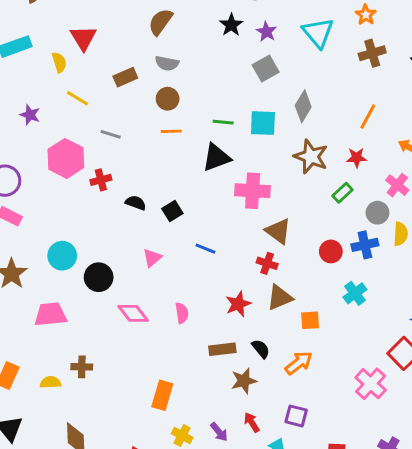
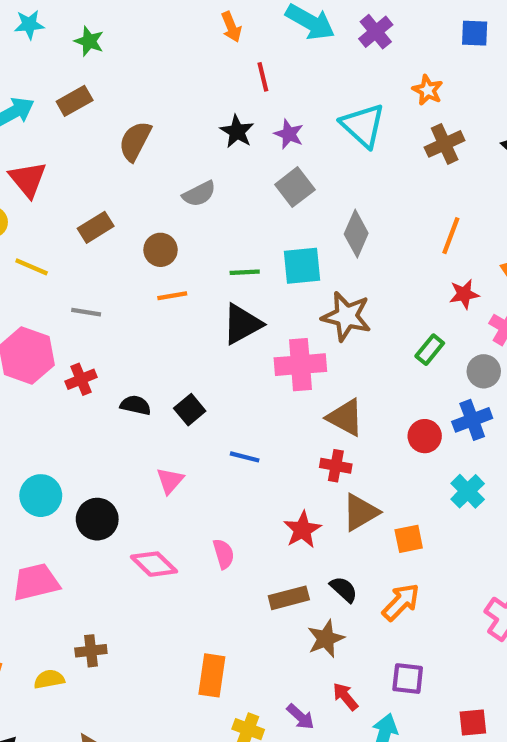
gray semicircle: (167, 63) -> (199, 194), moved, turned -30
brown star: (311, 157) -> (346, 316), moved
red star: (357, 158) -> (464, 294), moved

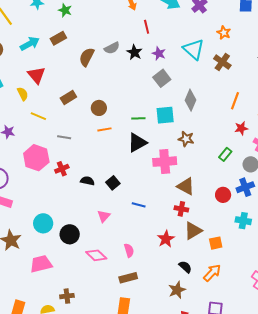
brown cross: (445, 144) -> (222, 62), moved, turned -30
gray semicircle: (199, 194) -> (112, 48), moved
brown star: (346, 316) -> (186, 139), size x0.7
cyan cross: (468, 491) -> (243, 221), turned -35
brown rectangle: (289, 598) -> (128, 278), moved

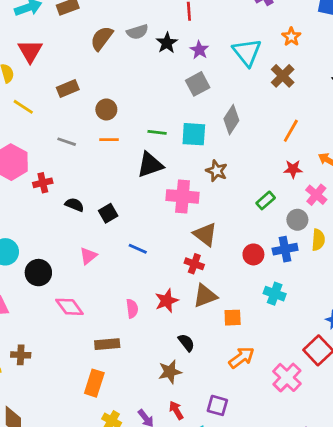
gray line: (64, 137) -> (67, 142), moved
pink semicircle: (129, 250) -> (132, 309), moved
orange arrow: (212, 273) -> (242, 358), moved

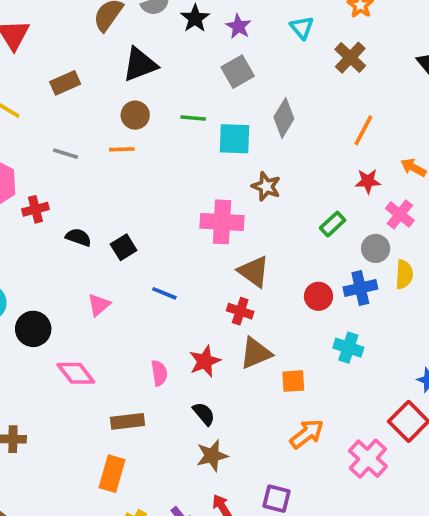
cyan triangle: (247, 52) -> (302, 28), size x0.6
brown circle: (106, 109) -> (135, 115), moved
green line: (157, 132) -> (193, 118), moved
black triangle: (150, 165) -> (140, 64), moved
black semicircle: (186, 343) -> (204, 414), moved

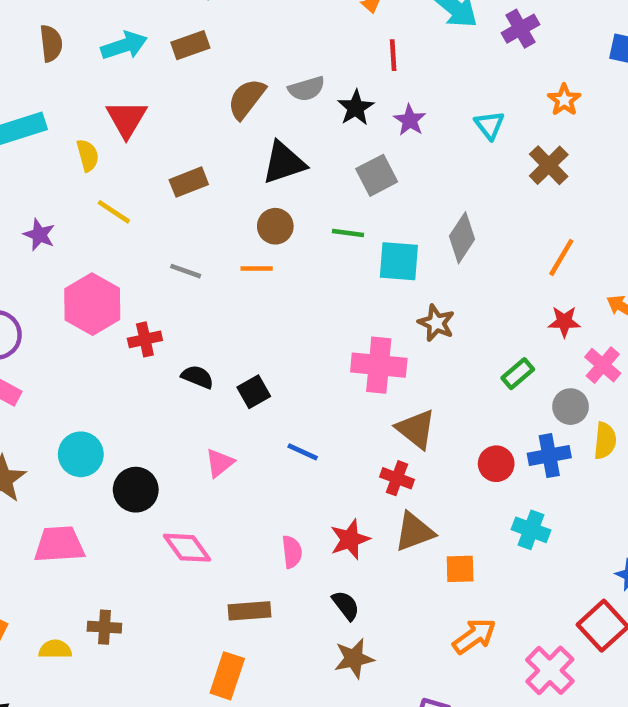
gray square: (238, 72) -> (377, 175), moved

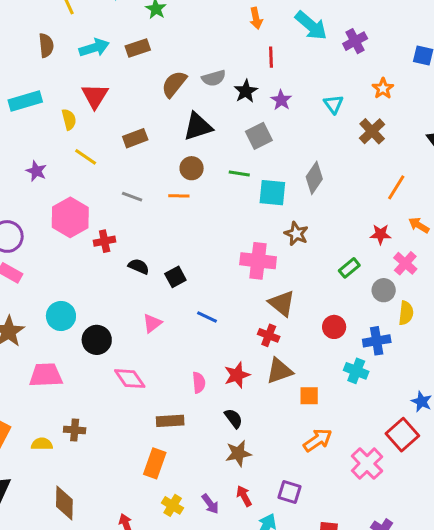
orange line: (561, 257) -> (396, 187), moved
blue cross: (549, 456) -> (377, 341), moved

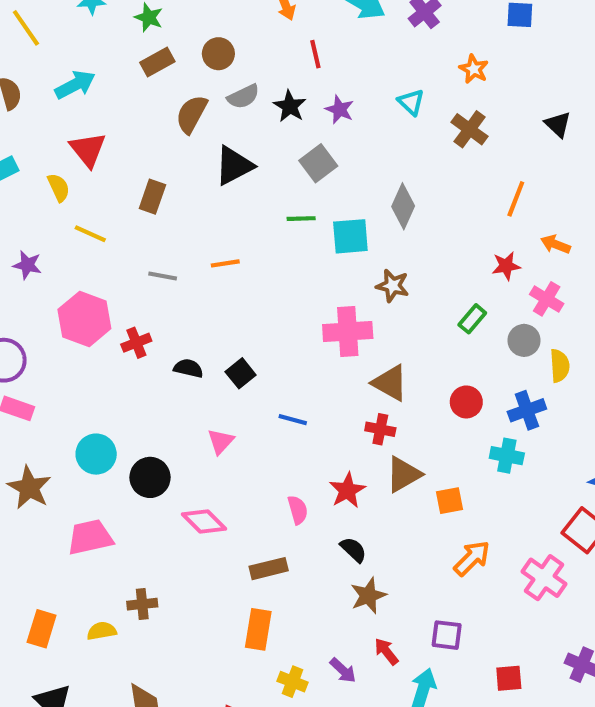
brown rectangle: (138, 48) -> (157, 62), moved
brown rectangle: (135, 138) -> (152, 197), turned -40
brown circle: (192, 168) -> (218, 54), moved

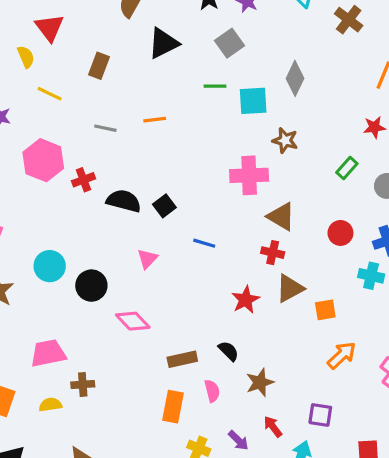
black semicircle: (188, 368) -> (124, 201), size x1.5
pink semicircle: (298, 510) -> (212, 391), moved
pink trapezoid: (90, 537) -> (48, 353), moved
black semicircle: (353, 550) -> (228, 351), moved

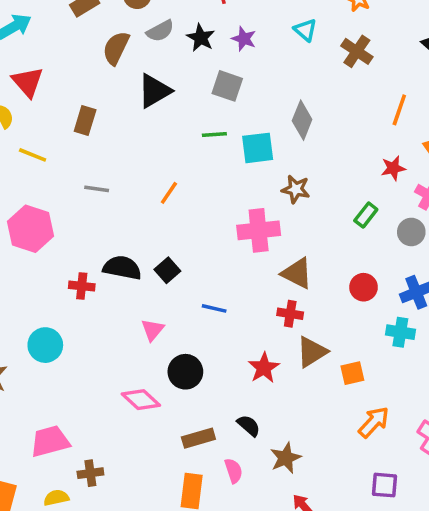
gray square: (229, 43) -> (227, 86), turned -32
orange line: (155, 120) -> (169, 193), moved, turned -45
red cross: (83, 180) -> (82, 286), moved, turned 30
black circle: (91, 286) -> (185, 372), moved
purple square: (320, 415) -> (385, 485), moved

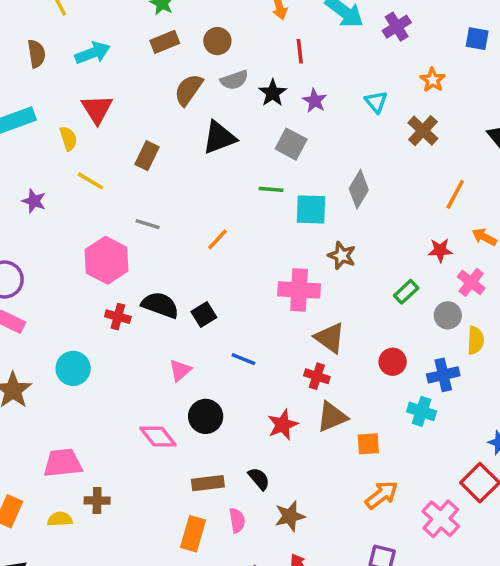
pink hexagon: (31, 229) -> (107, 260), moved

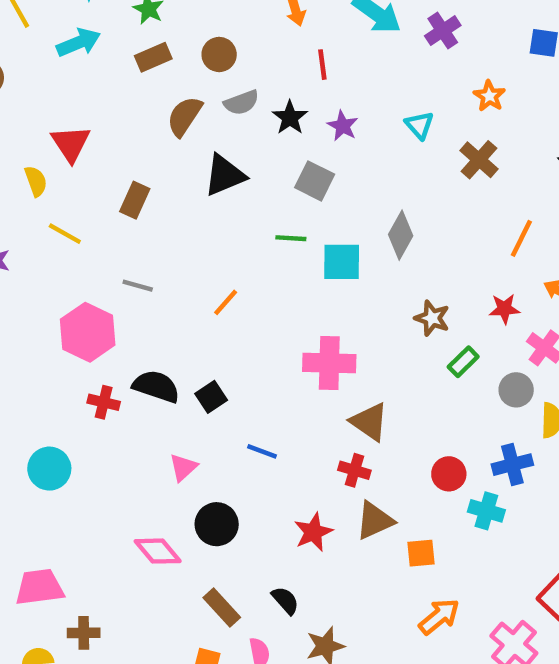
cyan arrow: (93, 53) -> (79, 43), moved
brown star: (342, 256) -> (432, 318), moved
red circle: (393, 362) -> (449, 474), moved
brown rectangle: (208, 483) -> (222, 608), turned 56

